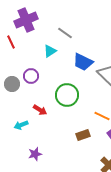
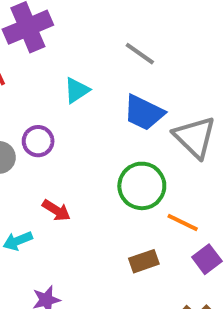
gray line: (65, 33) -> (140, 54), moved
green circle: (67, 95) -> (142, 186), moved

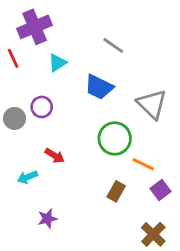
cyan triangle: (77, 90) -> (57, 63), moved
blue trapezoid: (144, 113) -> (99, 87), moved
brown rectangle: (144, 261) -> (116, 191), turned -42

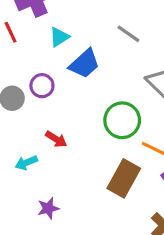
gray line: (113, 45) -> (128, 34), moved
blue trapezoid: (99, 87) -> (84, 64), moved, turned -68
brown rectangle: (116, 191) -> (124, 178), size x1.6

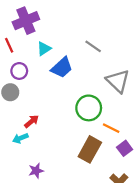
purple circle: (42, 86) -> (19, 71), moved
red arrow: (56, 139) -> (32, 121), moved, turned -72

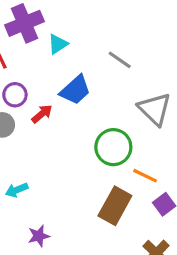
cyan triangle: (44, 49) -> (58, 44), moved
red arrow: (32, 121) -> (42, 114), moved

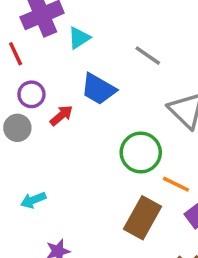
blue trapezoid: (75, 90) -> (98, 89), turned 72

